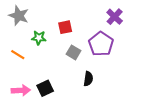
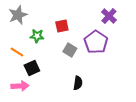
gray star: (19, 16) -> (18, 15), turned 30
black semicircle: (88, 79) -> (78, 83), moved
black square: (45, 88) -> (32, 68), moved

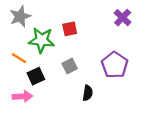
green star: (37, 36) -> (42, 40), size x1.6
purple pentagon: (96, 42) -> (115, 65), moved
gray square: (70, 50) -> (70, 66), moved, turned 32

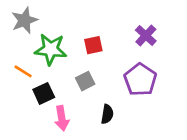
purple cross: (123, 18) -> (146, 36), moved
red square: (70, 29) -> (93, 45), moved
pink arrow: (22, 96) -> (62, 118), moved, turned 84

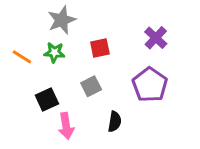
gray star: (24, 20) -> (62, 20), moved
green star: (51, 49) -> (54, 52), size x0.6
orange line: (23, 71) -> (22, 57), moved

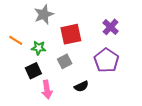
red square: (100, 48) -> (71, 34), size x1.5
green star: (54, 52) -> (39, 48), moved
black semicircle: (115, 122) -> (81, 86), turned 56

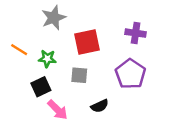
purple cross: (111, 27) -> (136, 33), turned -35
gray square: (65, 61) -> (79, 75), turned 32
pink arrow: (47, 90) -> (57, 110), turned -36

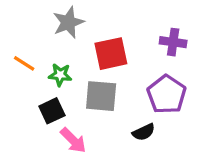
gray square: (79, 75) -> (101, 96), size x1.5
black semicircle: (100, 106) -> (144, 132), moved

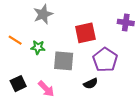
purple cross: (173, 42) -> (126, 23), moved
red square: (111, 54) -> (85, 33), moved
black square: (52, 111) -> (18, 84), moved

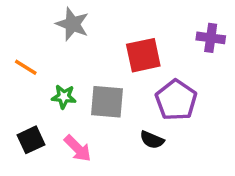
gray star: (43, 14) -> (72, 24), turned -30
green star: (38, 47) -> (64, 97), moved
black semicircle: (91, 84) -> (152, 140), turned 48

